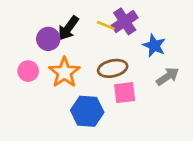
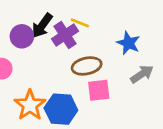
purple cross: (125, 21) -> (65, 35), moved
orange star: (64, 72) -> (30, 105), moved

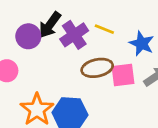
yellow line: (80, 23) -> (104, 29), moved
pink square: (99, 90) -> (123, 75), moved

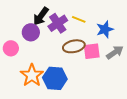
purple circle: (28, 36) -> (31, 32), moved
blue star: (142, 43) -> (105, 29), turned 30

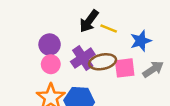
black arrow: (41, 16) -> (89, 21), moved
purple cross: (58, 23) -> (83, 58), moved
pink circle: (11, 48) -> (51, 64), moved

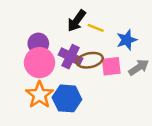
purple cross: (83, 58) -> (71, 57), turned -30
pink circle: (51, 64) -> (39, 63), size x1.6

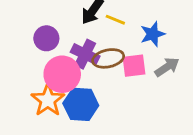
pink circle: (39, 63) -> (62, 74), moved

